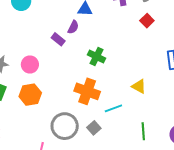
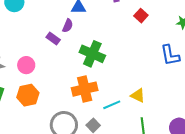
green cross: (97, 56) -> (92, 54), size x1.4
yellow triangle: (139, 86) -> (138, 96), moved
orange cross: (87, 91) -> (85, 89), turned -30

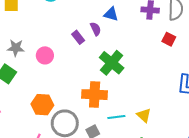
red square: (141, 16) -> (169, 39), turned -32
purple semicircle: (68, 26) -> (96, 29), turned -64
orange hexagon: (28, 95) -> (42, 105), moved

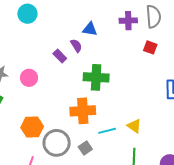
green cross: (112, 63) -> (96, 77), turned -30

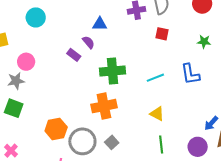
pink circle: (29, 78) -> (26, 62), moved
cyan line: (107, 131) -> (155, 78), moved

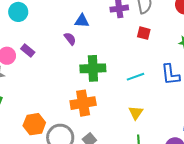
purple rectangle: (74, 55) -> (28, 50), moved
yellow triangle: (157, 114) -> (136, 113), turned 35

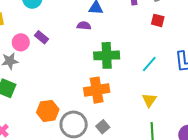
purple semicircle: (70, 39) -> (84, 26), turned -48
cyan line: (136, 77) -> (149, 64), turned -30

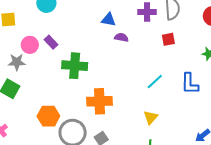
red square: (158, 20) -> (168, 39), turned -32
purple semicircle: (84, 26) -> (121, 37), moved
green cross: (107, 55) -> (75, 66), moved

